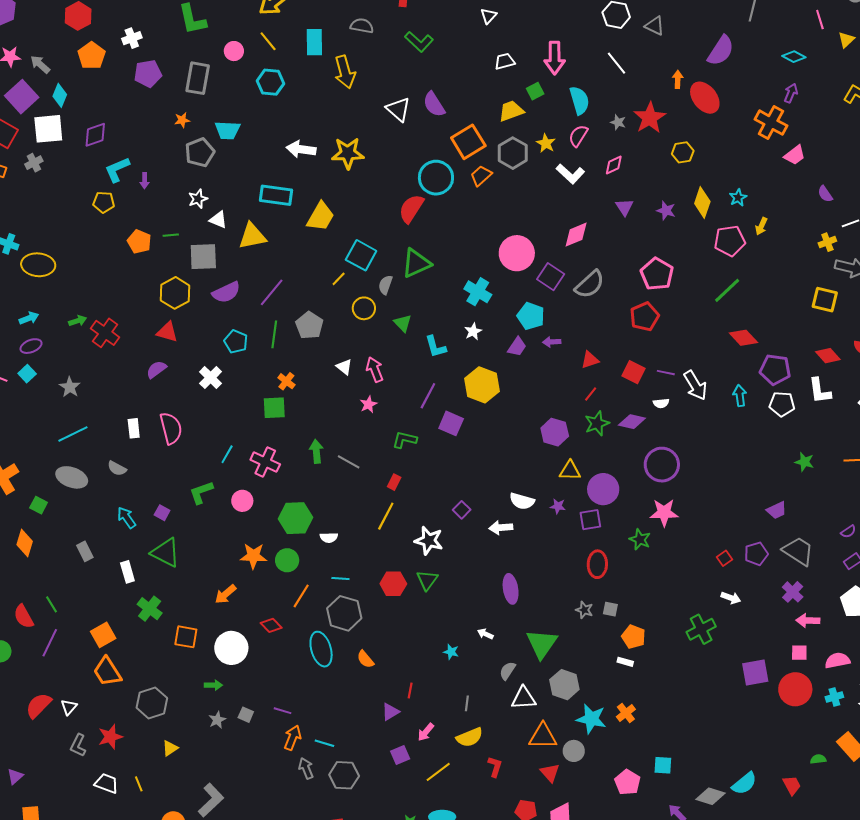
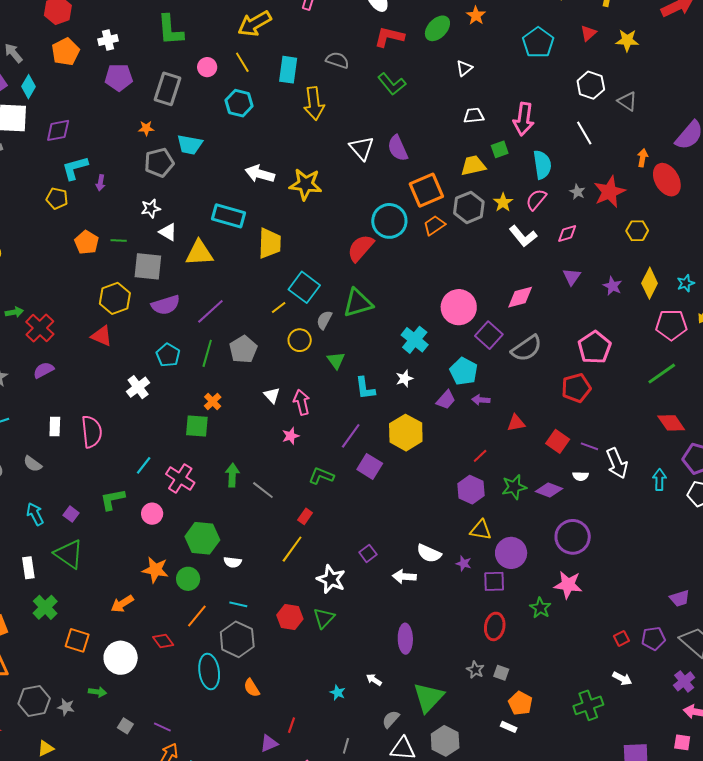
yellow trapezoid: (321, 217) -> (270, 243), turned -36
purple semicircle: (156, 369) -> (44, 370), moved
red line: (591, 394) -> (480, 456), moved
gray star: (217, 720) -> (66, 707), moved, turned 30

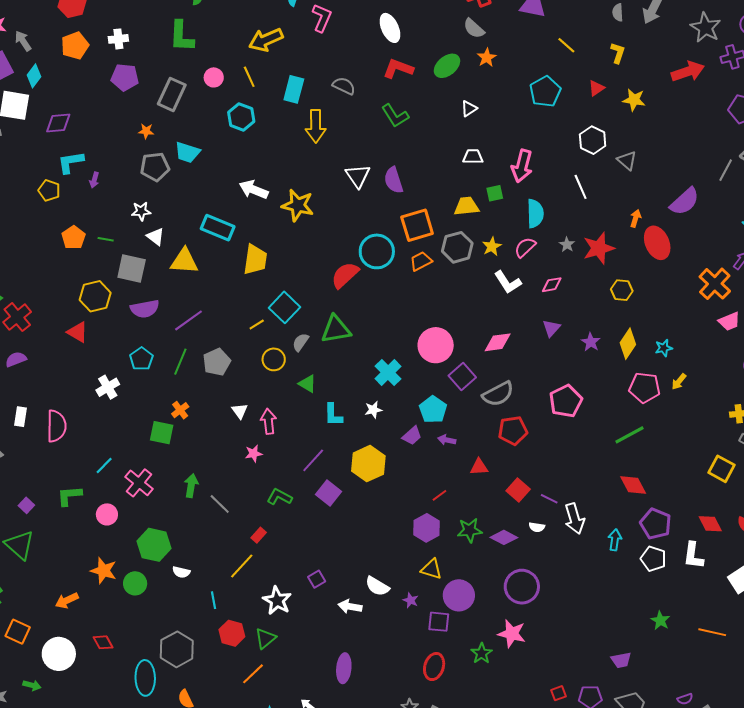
green triangle: (336, 360) -> (307, 384), turned -30
red pentagon: (576, 388) -> (513, 431), moved
cyan line: (238, 604) -> (213, 600), moved, turned 60
orange line: (197, 616) -> (253, 674), moved

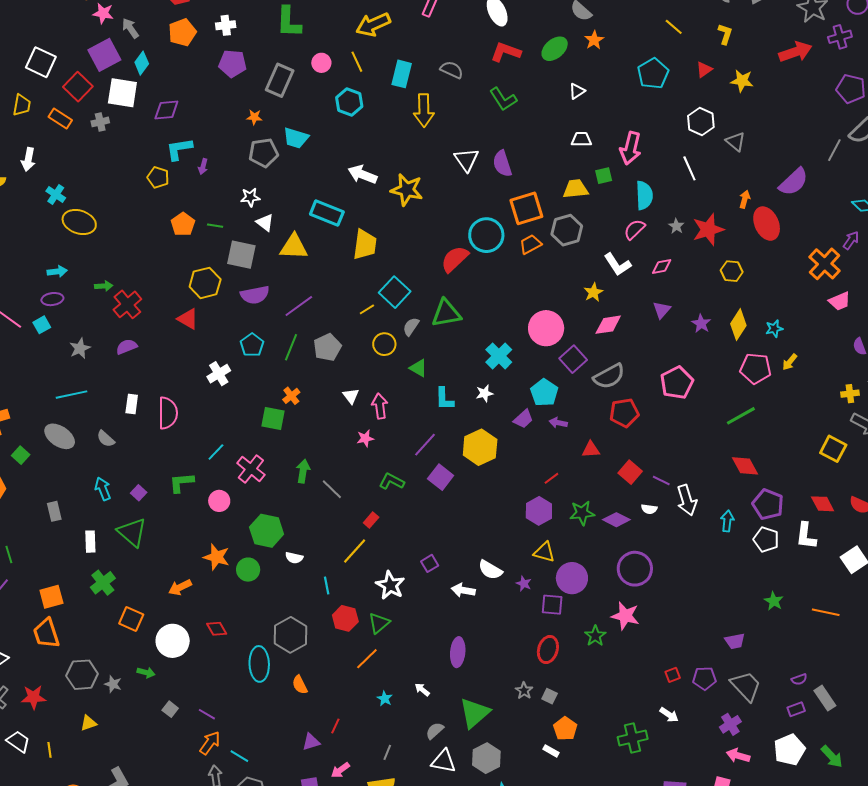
yellow star: (492, 246) -> (593, 292), moved

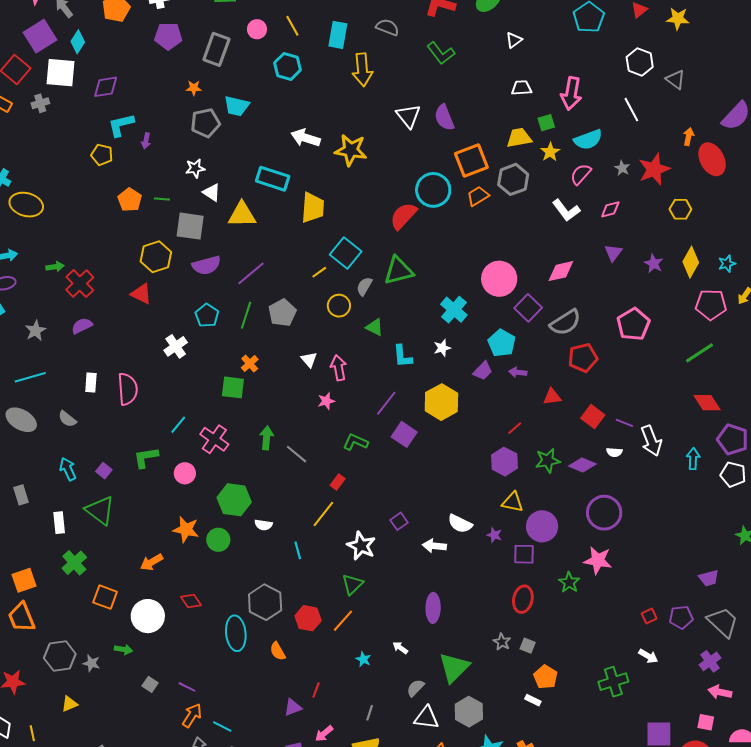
cyan semicircle: (644, 195) -> (588, 140), turned 76
yellow star: (593, 292) -> (550, 152), moved
red hexagon: (345, 618) -> (308, 618), moved

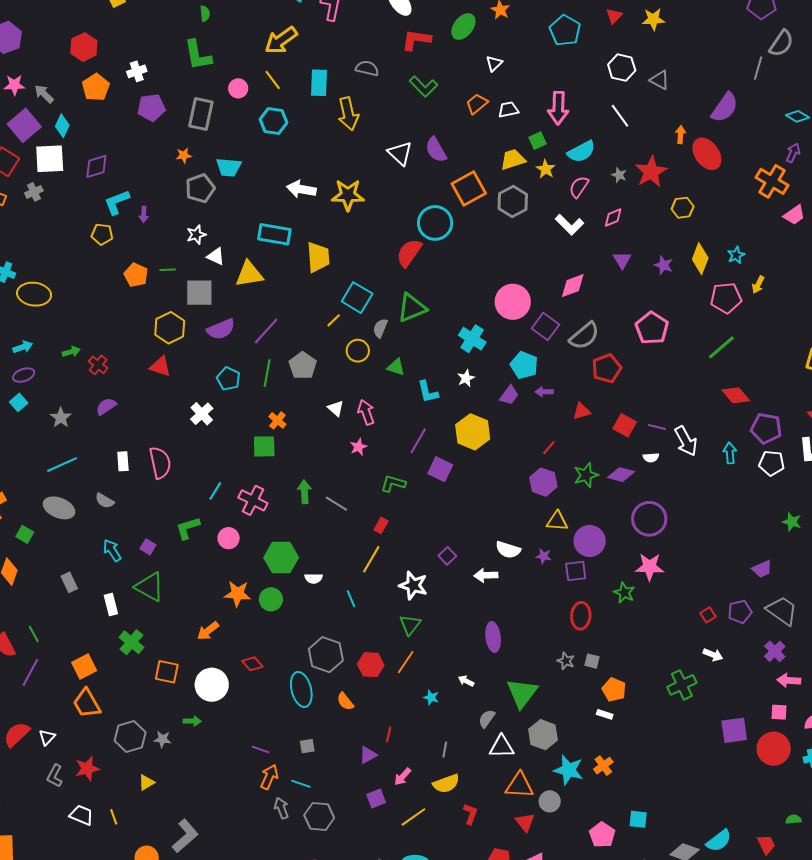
orange trapezoid: (478, 196) -> (477, 104), moved
red cross: (80, 283) -> (98, 365), size x0.7
gray square: (150, 684) -> (307, 746), moved, turned -35

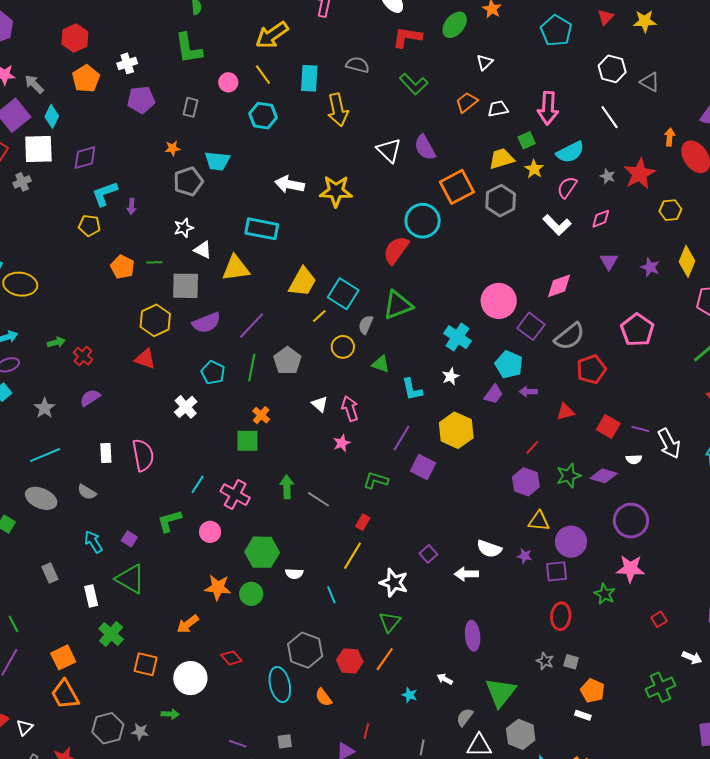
gray rectangle: (201, 114) -> (191, 107), size x0.6
yellow trapezoid: (318, 257) -> (302, 282), moved, turned 32
red square: (708, 615) -> (659, 619), moved

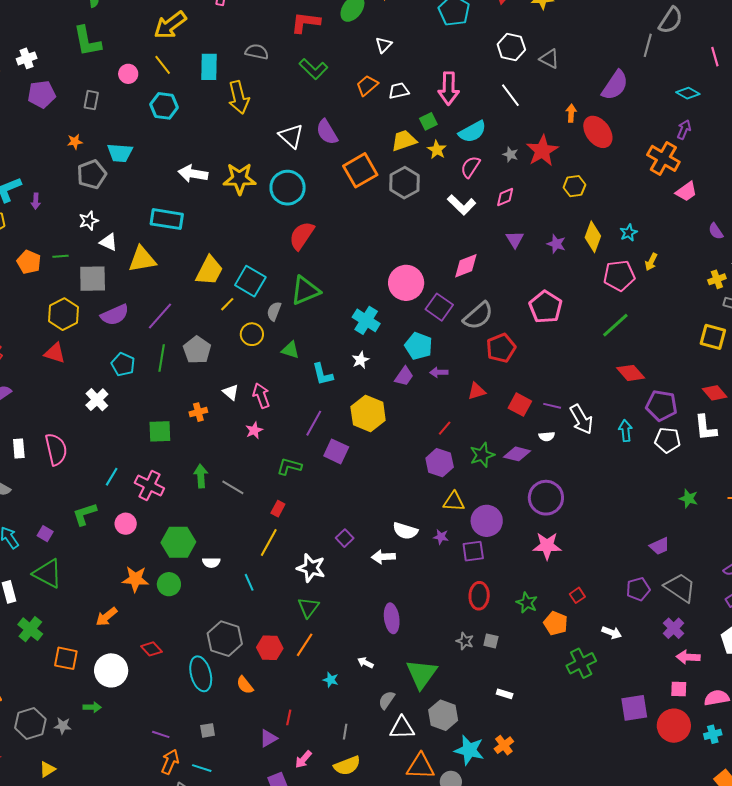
cyan circle: (423, 221) -> (288, 188), moved
orange cross: (261, 415) -> (198, 412), moved, turned 36
green star: (605, 594) -> (527, 603), moved
orange pentagon: (593, 691) -> (556, 623), moved

